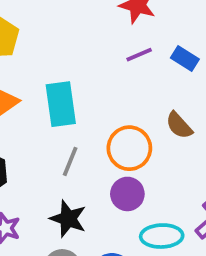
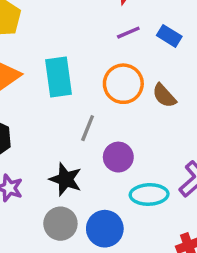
orange circle: (129, 148) -> (123, 84), moved
gray line: (70, 161) -> (88, 128), moved

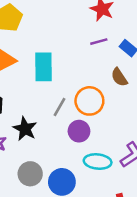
orange circle: (123, 84) -> (89, 101), moved
brown semicircle: (164, 96) -> (119, 77), moved
black star: (66, 179) -> (25, 129), moved

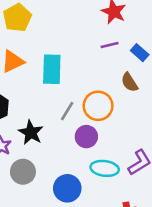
gray circle: (30, 174) -> (23, 172), moved

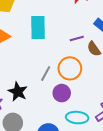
purple line: (110, 45) -> (77, 38), moved
cyan rectangle: (52, 69) -> (38, 28), moved

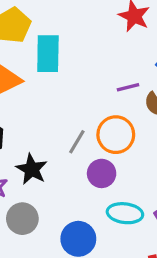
cyan rectangle: (38, 28) -> (48, 54), moved

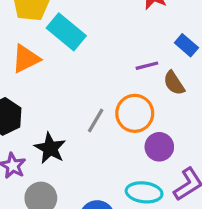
cyan rectangle: (48, 54) -> (66, 32), turned -51
purple circle: (102, 173) -> (159, 147), moved

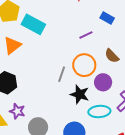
brown semicircle: (174, 83) -> (112, 56), moved
black star: (50, 148) -> (80, 94), moved

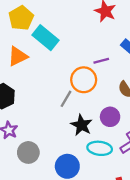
orange circle: (84, 65) -> (84, 80), moved

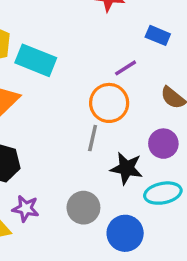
gray circle: (28, 152) -> (83, 208), moved

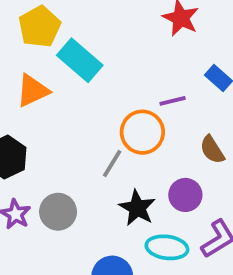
gray circle: (83, 208) -> (58, 212), moved

